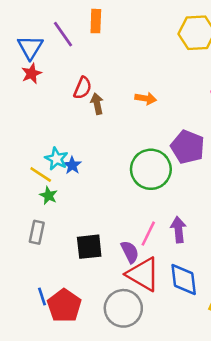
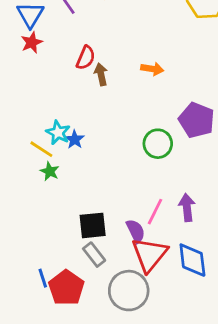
green circle: (151, 169) -> (158, 144), size x0.7
gray rectangle: (37, 232) -> (94, 255), moved, turned -50
red triangle: (143, 274) -> (149, 255), turned 39

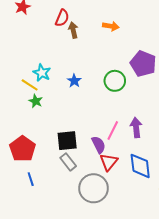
blue star: (75, 140) -> (74, 81), moved
red triangle: (149, 255) -> (109, 162), size x0.7
red pentagon: (66, 288) -> (23, 149), moved

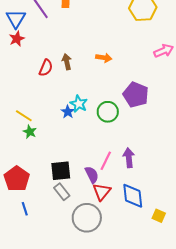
red semicircle: (62, 18) -> (46, 68), moved
cyan star: (42, 73) -> (79, 104), moved

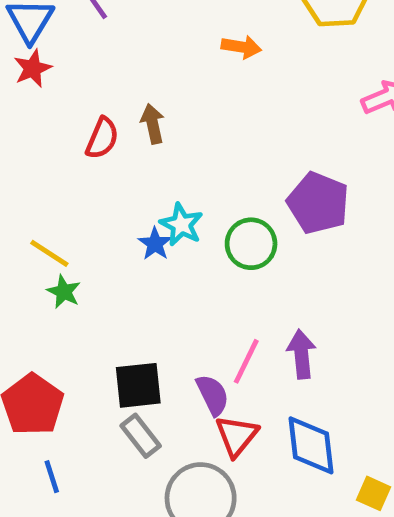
orange arrow: (104, 58) -> (241, 47), moved

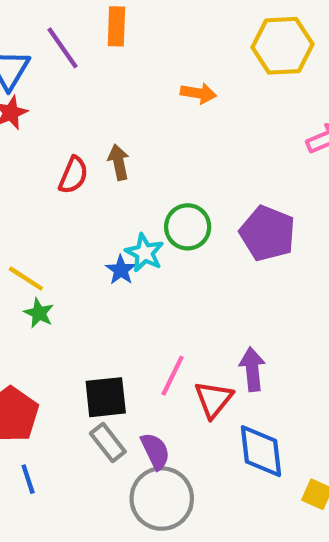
green circle: (251, 244) -> (188, 227), moved
pink line: (246, 361) -> (173, 376), moved
purple semicircle: (213, 395) -> (155, 451), moved
red triangle: (237, 436) -> (214, 399), moved

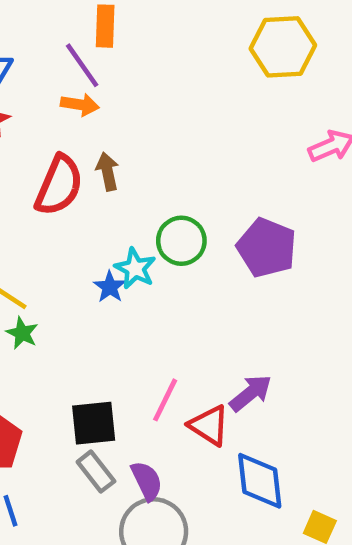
purple line: (63, 48) -> (82, 65), moved
orange arrow: (198, 93) -> (80, 105), moved
red semicircle: (73, 175) -> (59, 185), size x1.5
purple arrow: (252, 369) -> (251, 393), turned 57
red triangle: (214, 399) -> (209, 425), turned -36

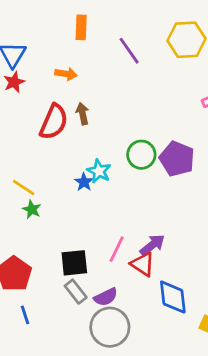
purple line: (82, 65) -> (129, 51), moved
green circle: (181, 241) -> (141, 155), moved
purple arrow: (251, 393) -> (152, 245), moved
purple semicircle: (147, 481) -> (106, 297), turned 90

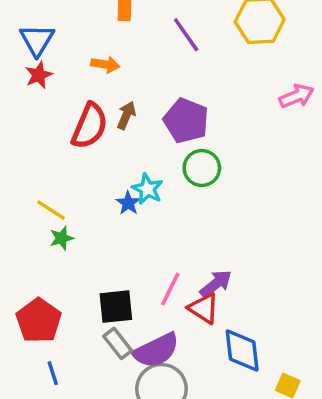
brown arrow: (82, 114) -> (126, 115), turned 35
purple pentagon: (177, 159) -> (186, 121), moved
green star: (32, 209) -> (61, 238), turned 30
purple semicircle: (106, 297) -> (156, 350), size x1.5

